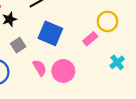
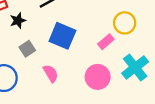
cyan cross: (117, 62) -> (135, 68), size x1.6
pink circle: (63, 71) -> (98, 77), moved

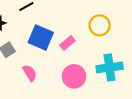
pink rectangle: (106, 42) -> (67, 43), moved
cyan cross: (135, 68) -> (110, 67), turned 30

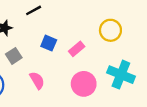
blue square: (41, 38) -> (49, 43), size x0.6
cyan cross: (110, 67) -> (121, 75), turned 30

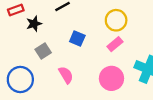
yellow circle: (110, 30) -> (116, 20), moved
pink rectangle: (77, 49) -> (115, 44), moved

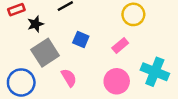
yellow circle: (116, 20) -> (133, 14), moved
gray square: (43, 51) -> (45, 53), size x1.6

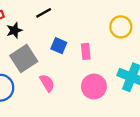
yellow circle: (133, 14) -> (121, 27), moved
pink rectangle: (120, 45) -> (86, 51), moved, turned -56

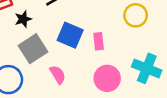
blue square: (59, 46) -> (70, 35), size x1.5

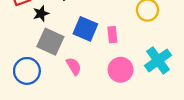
gray square: (33, 49) -> (50, 42), turned -32
cyan cross: (147, 68) -> (158, 60), turned 32

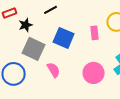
pink rectangle: (112, 35) -> (95, 33), moved

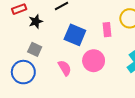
gray square: (34, 49) -> (35, 49), moved, size x0.6
pink circle: (94, 73) -> (94, 61), moved

